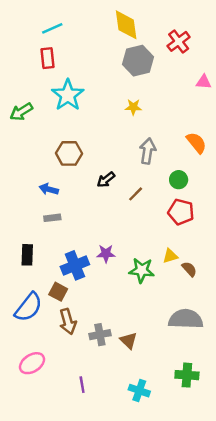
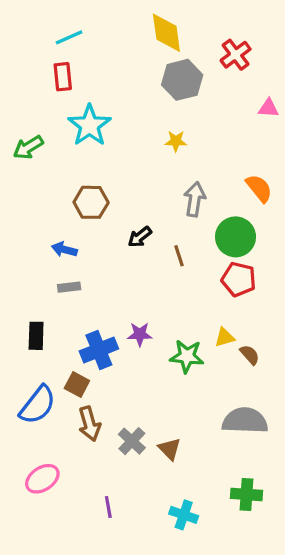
green circle: (179, 180) -> (236, 237), size x1.6
brown line: (136, 194) -> (179, 256), turned -63
gray cross: (100, 335) -> (132, 441), turned -36

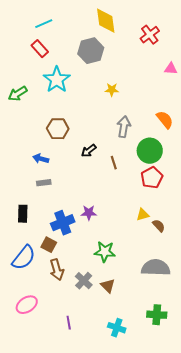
red rectangle: (63, 77) -> (40, 49), turned -36
gray hexagon: (182, 80) -> (91, 51), moved
red pentagon: (239, 279) -> (152, 178), turned 30
green star: (187, 356) -> (105, 252), moved

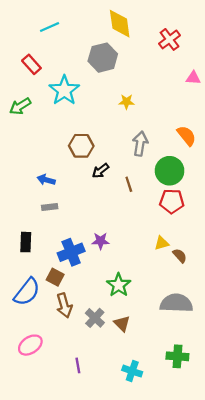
red rectangle: (40, 49) -> (31, 64), moved
brown hexagon: (58, 129) -> (81, 146), moved
red pentagon: (152, 178) -> (172, 201), turned 30
green star: (105, 252) -> (119, 285), turned 30

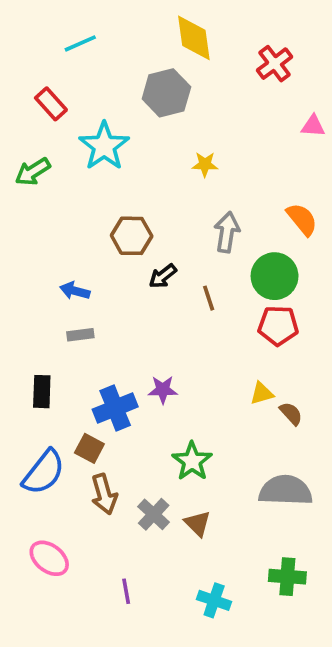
pink ellipse: (30, 345) -> (49, 558), turned 70

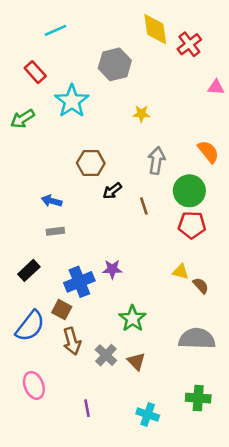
yellow diamond: (194, 38) -> (155, 29), moved
black rectangle: (42, 392) -> (29, 270), turned 45
yellow triangle: (262, 393) -> (181, 272), turned 30
pink ellipse: (49, 558) -> (34, 385), turned 32

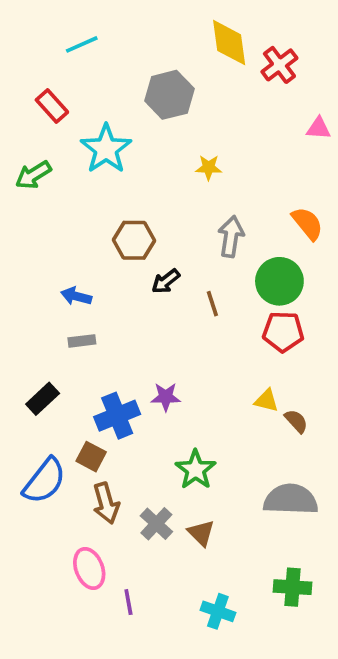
pink ellipse: (34, 385) -> (89, 568), moved

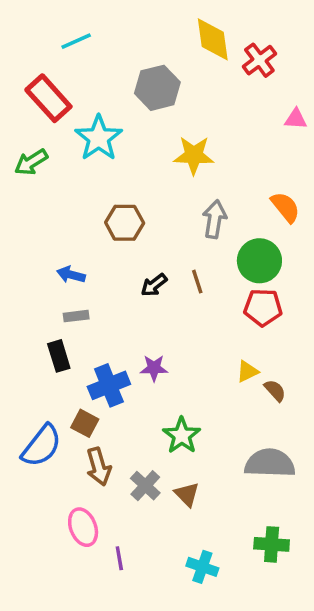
red rectangle: (52, 106) -> (48, 98), size x1.5
yellow star: (209, 168) -> (194, 155), size x1.6
black arrow: (166, 281) -> (154, 285), moved
black rectangle: (43, 399) -> (59, 356), moved, turned -64
yellow triangle: (266, 401) -> (247, 371), turned -40

